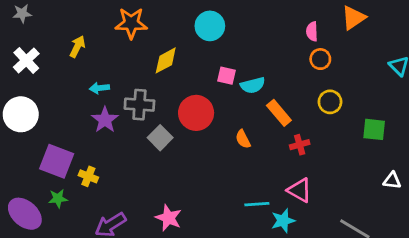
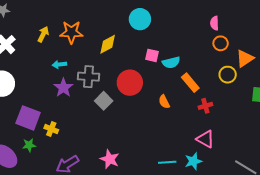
orange triangle: (353, 18) -> (245, 58), moved
orange star: (131, 23) -> (71, 32), moved
cyan line: (257, 204) -> (167, 162), moved

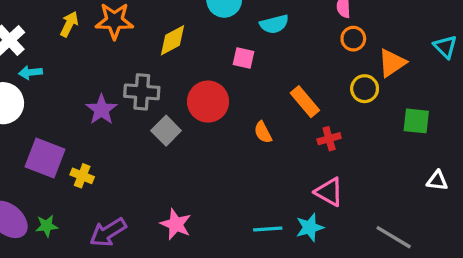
cyan semicircle: (171, 62) -> (274, 24), moved
cyan arrow: (59, 64) -> (30, 73), moved
green star: (29, 145) -> (47, 226), moved

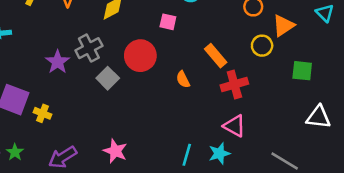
gray cross: (142, 92) -> (89, 48), turned -32
red cross: (329, 139) -> (234, 84), size x1.5
white triangle: (437, 181) -> (318, 117), size x1.5
green star: (47, 226) -> (15, 152), turned -30
cyan line: (268, 229) -> (187, 155), turned -70

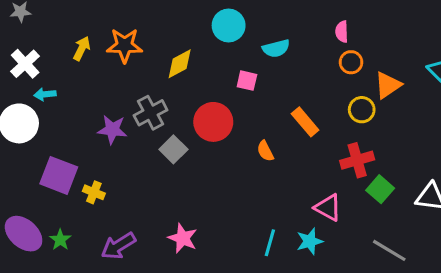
purple star: (58, 62) -> (112, 130), turned -30
green square: (302, 71) -> (380, 189), moved, turned 35
red cross: (234, 84) -> (357, 160), moved

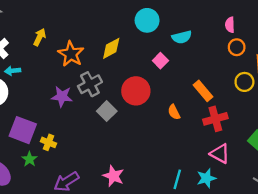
orange star: (125, 45) -> (71, 54), moved, turned 30
pink square: (247, 81) -> (160, 61), turned 32
red cross: (357, 160) -> (215, 119), moved
green star: (60, 240) -> (29, 159), moved

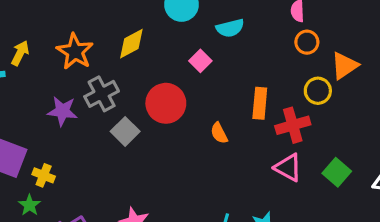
yellow arrow: (40, 37) -> (20, 53), moved
orange rectangle: (203, 91) -> (260, 103), turned 45
red cross: (215, 119) -> (293, 125), moved
pink triangle: (220, 154) -> (288, 168), moved
green star: (29, 159) -> (29, 205), moved

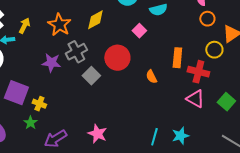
red cross: (293, 125) -> (198, 72), turned 30

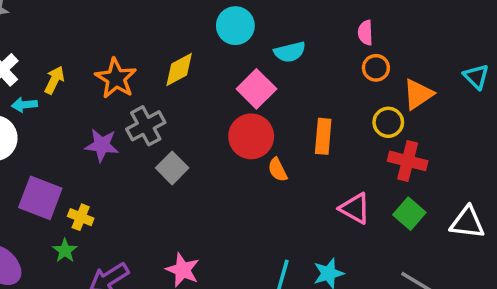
pink square: (139, 31) -> (256, 89), size x1.5
red circle: (117, 58) -> (251, 136), moved
red cross: (198, 72) -> (408, 161), moved

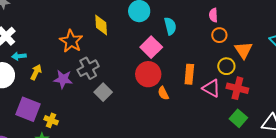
cyan semicircle: (290, 52) -> (170, 26), turned -90
yellow diamond: (179, 70) -> (101, 25), moved, turned -65
yellow arrow: (54, 80) -> (36, 72), moved
orange triangle: (418, 94) -> (243, 50), turned -30
pink triangle: (355, 208) -> (211, 88), moved

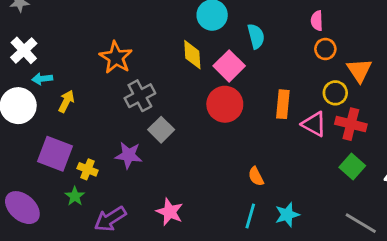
yellow diamond: (101, 25) -> (192, 55), moved
purple star: (63, 79) -> (129, 155), moved
orange semicircle: (163, 93) -> (256, 176), moved

